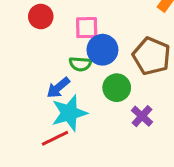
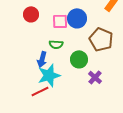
blue circle: (102, 50) -> (77, 18), moved
blue arrow: (58, 88) -> (42, 59), turned -35

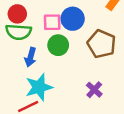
green semicircle: (56, 44) -> (19, 32), moved, size x1.5
blue arrow: (42, 59) -> (31, 57), moved
green circle: (79, 59) -> (58, 45), moved

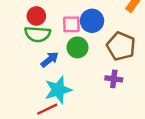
blue arrow: (31, 57) -> (50, 60), turned -144
purple cross: (94, 90) -> (114, 79), moved, turned -35

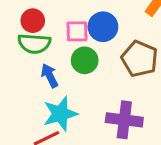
blue arrow: (50, 60) -> (50, 76), turned -78
purple cross: (114, 79) -> (124, 120), moved, size x1.6

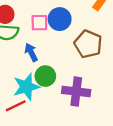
green circle: (85, 60) -> (45, 76), moved
blue arrow: (50, 76) -> (31, 52), moved

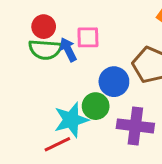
blue circle: (60, 19) -> (114, 82), moved
blue arrow: (31, 52) -> (68, 50), moved

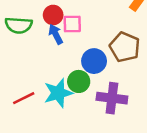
red circle: (44, 27) -> (53, 15), moved
green semicircle: (45, 50) -> (19, 25), moved
red line: (57, 144) -> (24, 98), moved

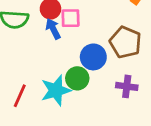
red line: (24, 98) -> (20, 96), turned -40
purple cross: (112, 98) -> (127, 86), moved, size x0.7

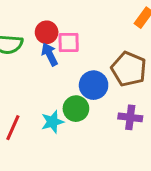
cyan star: (56, 90) -> (52, 122), size x0.7

